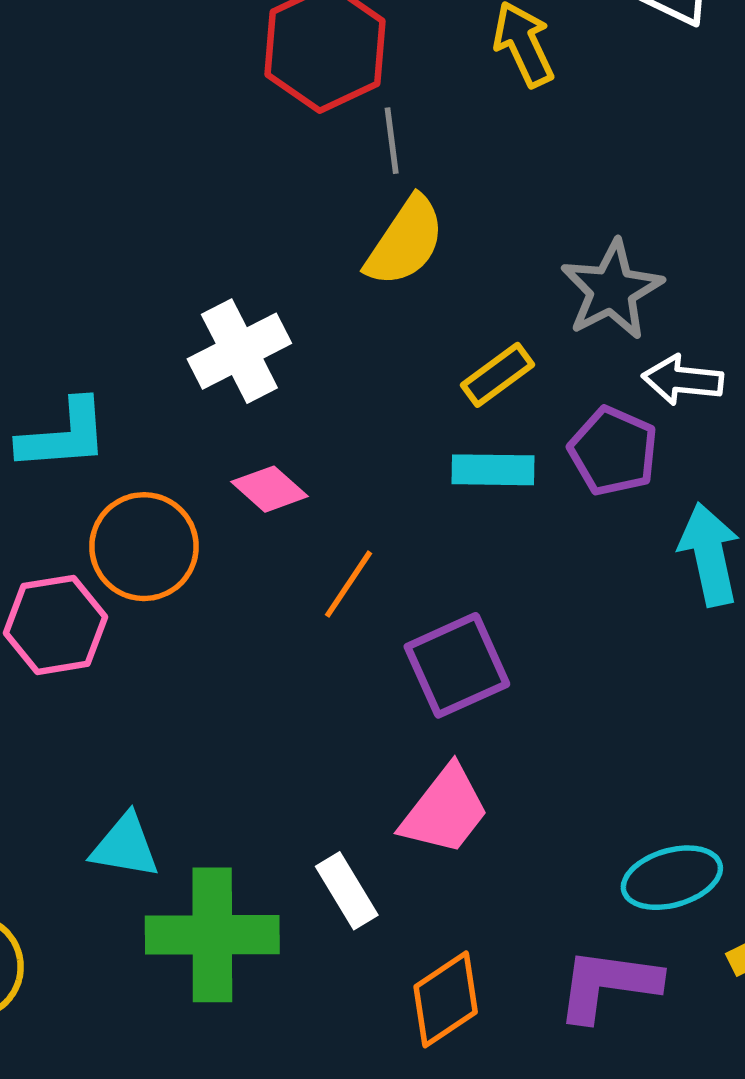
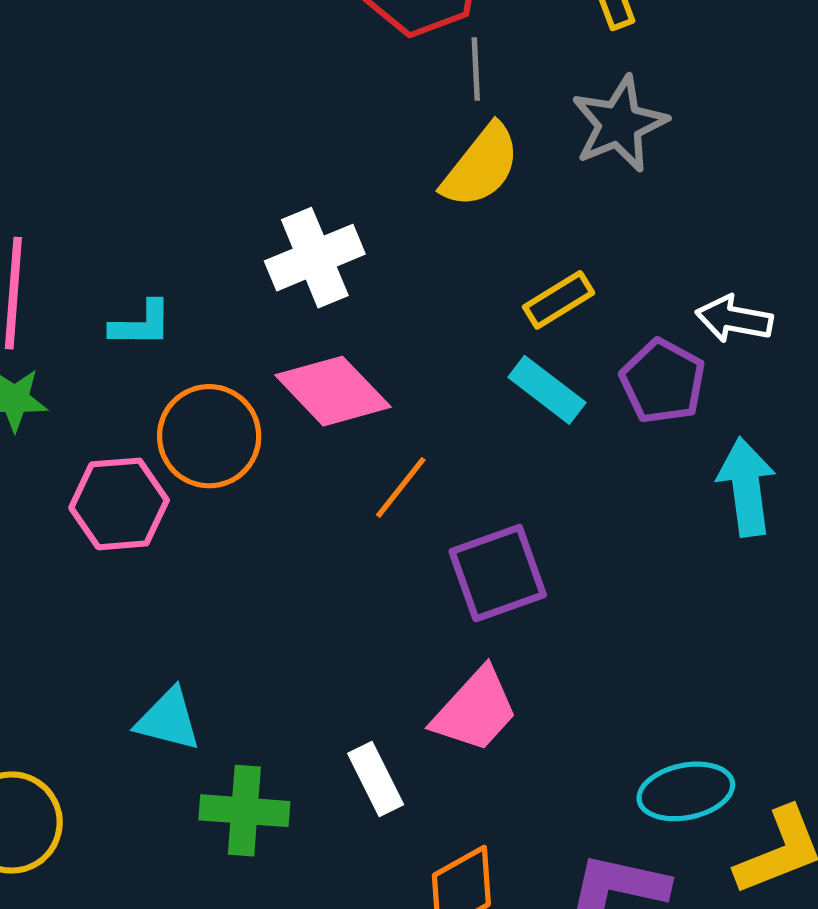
gray star: (612, 290) -> (619, 124), moved
cyan L-shape: (64, 435) -> (141, 324), size x0.7
cyan rectangle: (493, 470) -> (547, 390), turned 32
pink diamond: (270, 489) -> (333, 391), size x1.6
green cross: (212, 935) -> (244, 811), size x0.7

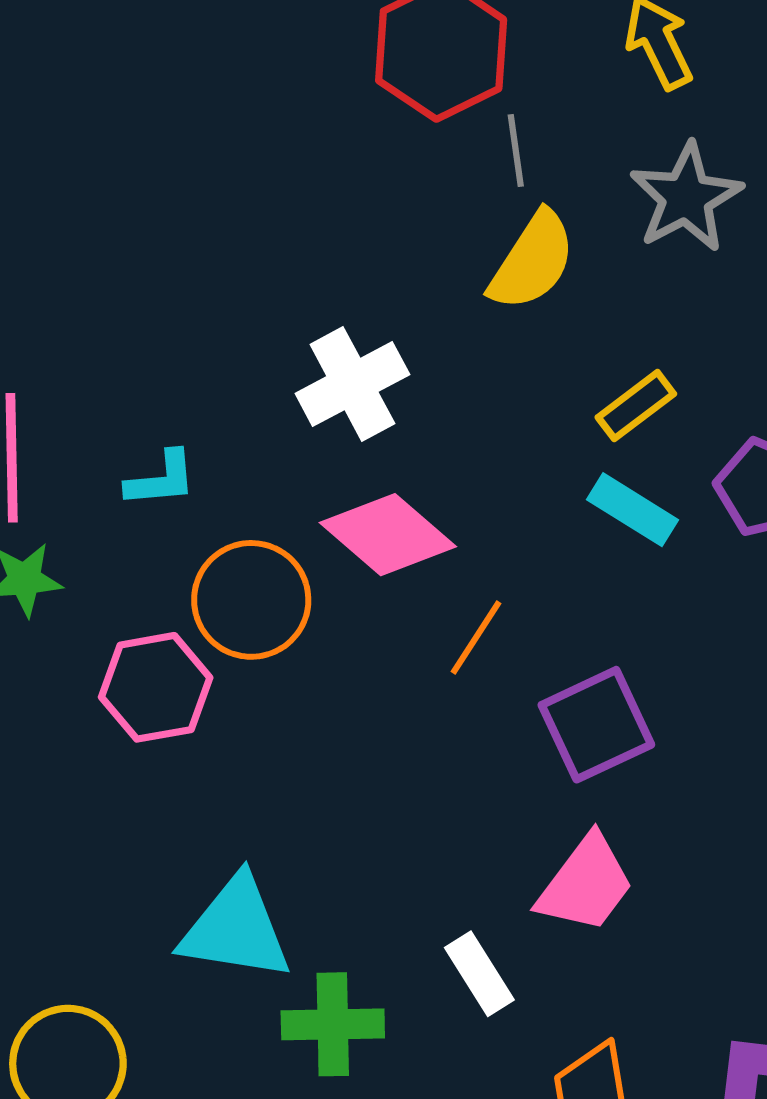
cyan triangle: (168, 720) -> (236, 929), size x1.5

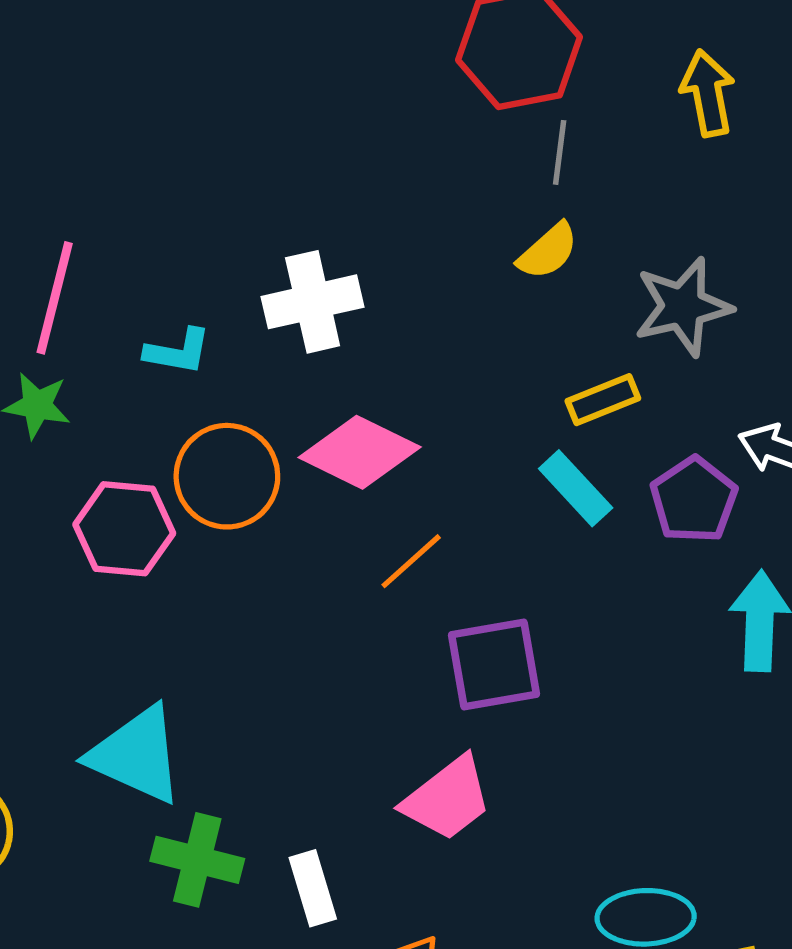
gray star: (686, 197) -> (683, 307), moved
yellow semicircle: (532, 261) -> (548, 251), size x0.7
white cross: (352, 384) -> (313, 302), moved
pink diamond: (388, 535) -> (360, 452), turned -30
white rectangle: (479, 974) -> (313, 888), moved

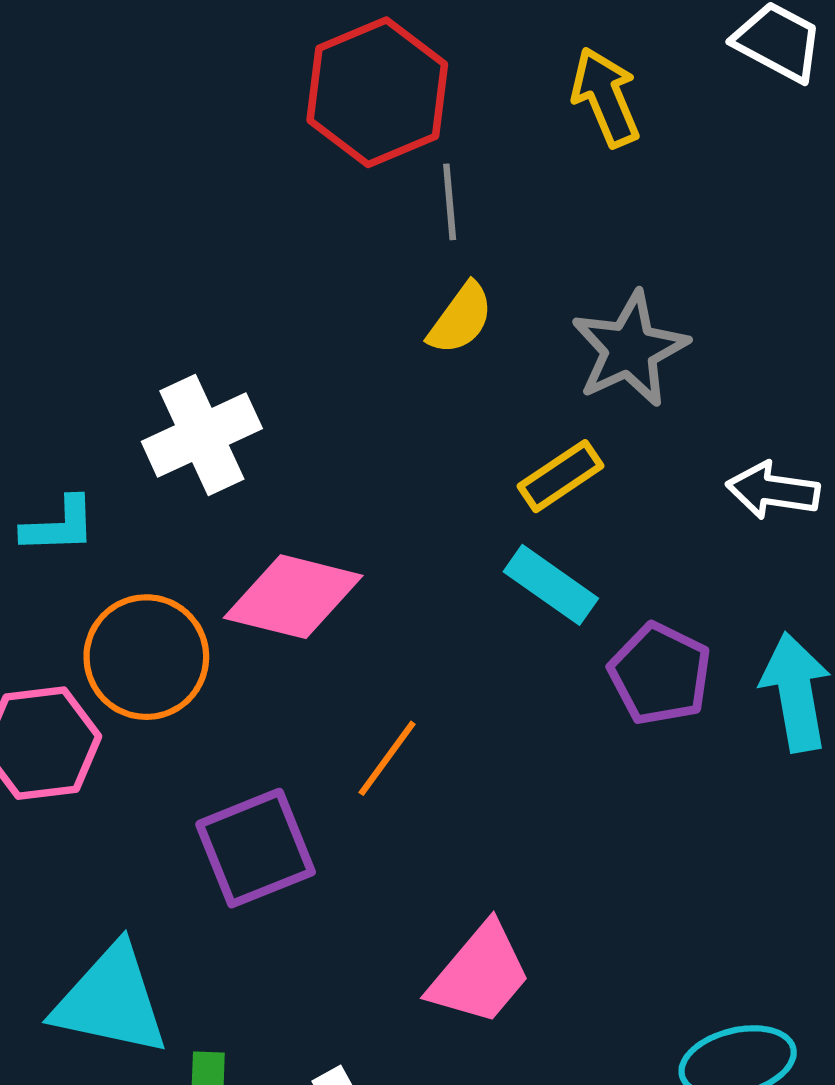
purple pentagon: (694, 500) -> (660, 674), moved
orange line: (411, 561) -> (387, 758), moved
purple square: (494, 664) -> (256, 848), moved

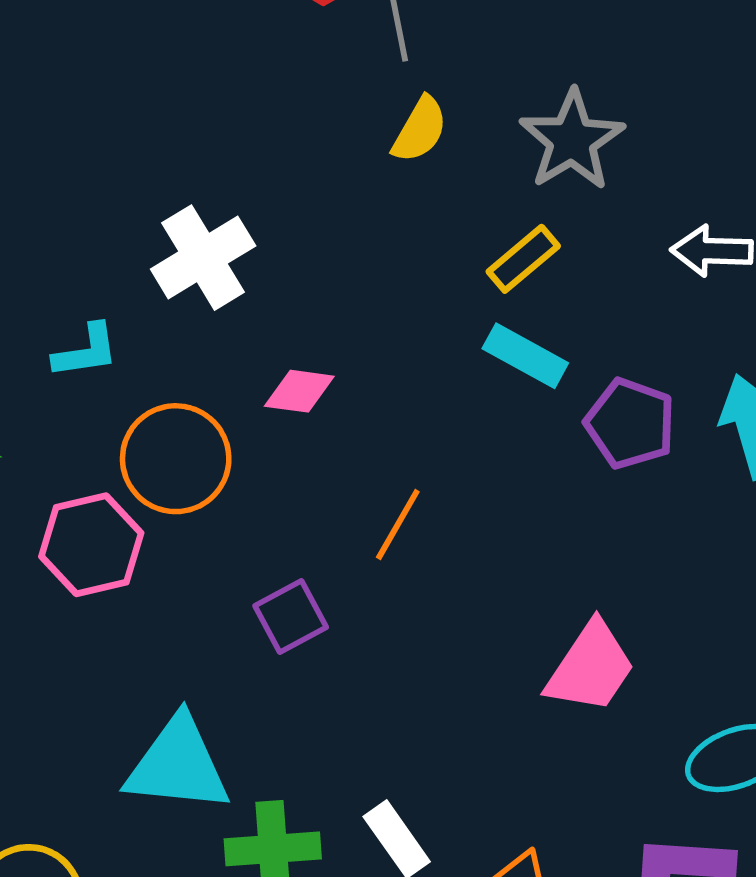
pink diamond: (293, 597) -> (299, 391), size x0.6
purple square: (256, 848) -> (291, 616), size x0.7
pink trapezoid: (480, 974) -> (591, 667), moved

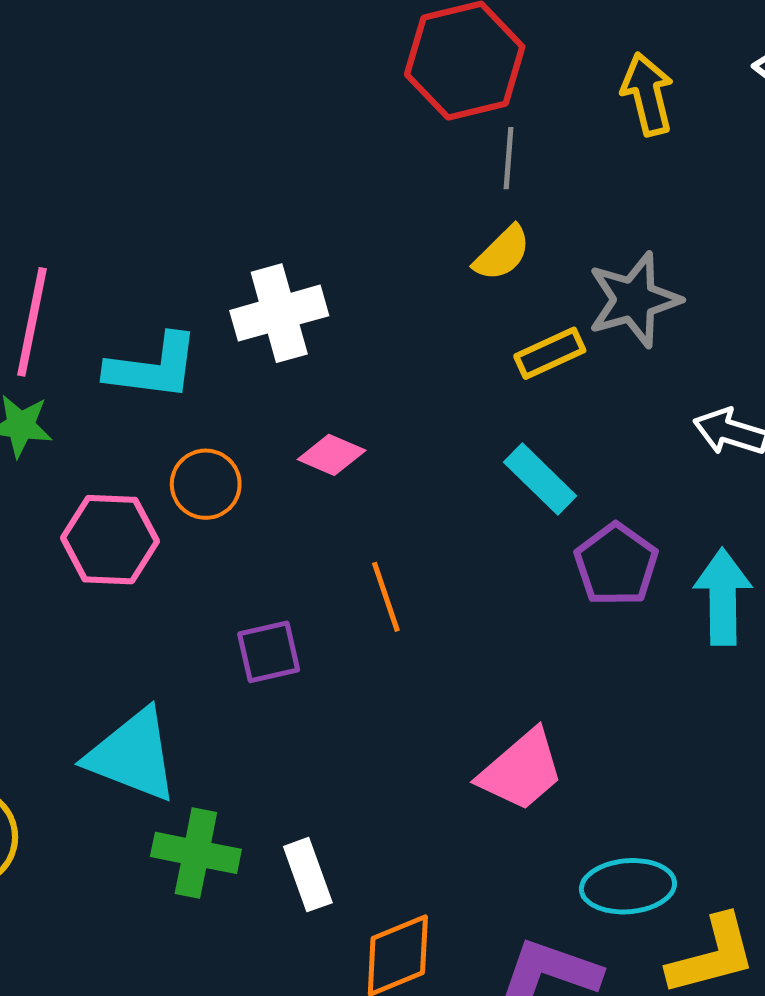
yellow rectangle: (523, 259) -> (550, 353), moved
cyan L-shape: (86, 351) -> (153, 367), size x1.5
orange circle: (176, 459) -> (206, 484), size x0.7
orange line: (398, 524) -> (386, 597), turned -64

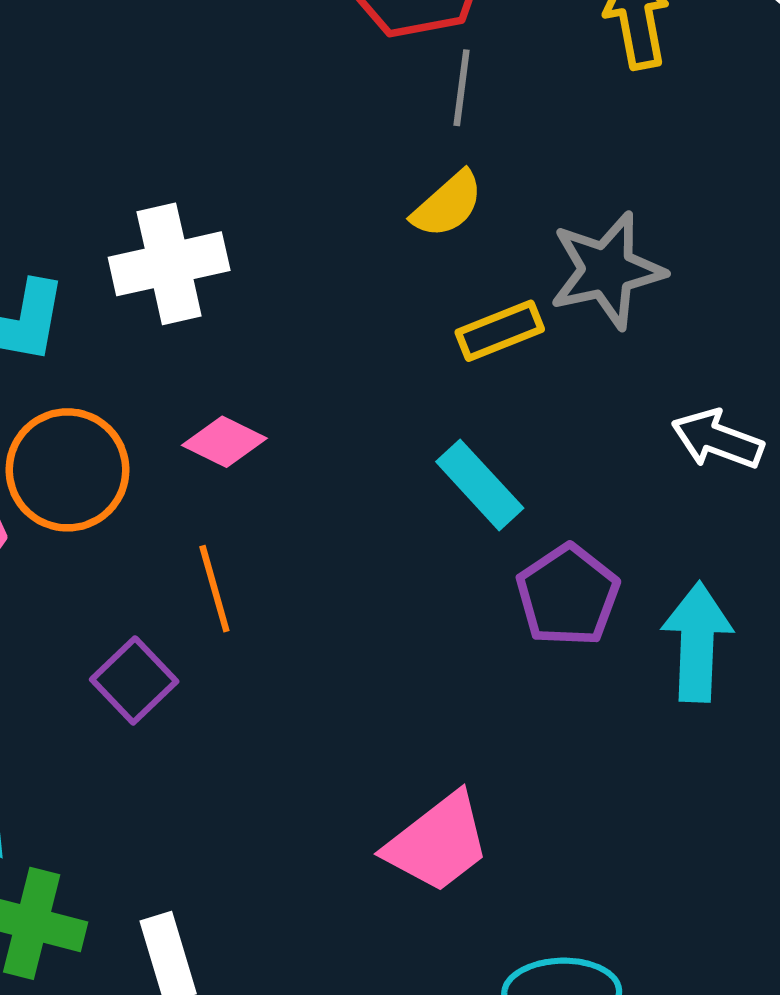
orange circle: (206, 484) -> (68, 470), size x1.4
orange line: (386, 597) -> (214, 589), moved
purple square: (269, 652) -> (134, 680), turned -34

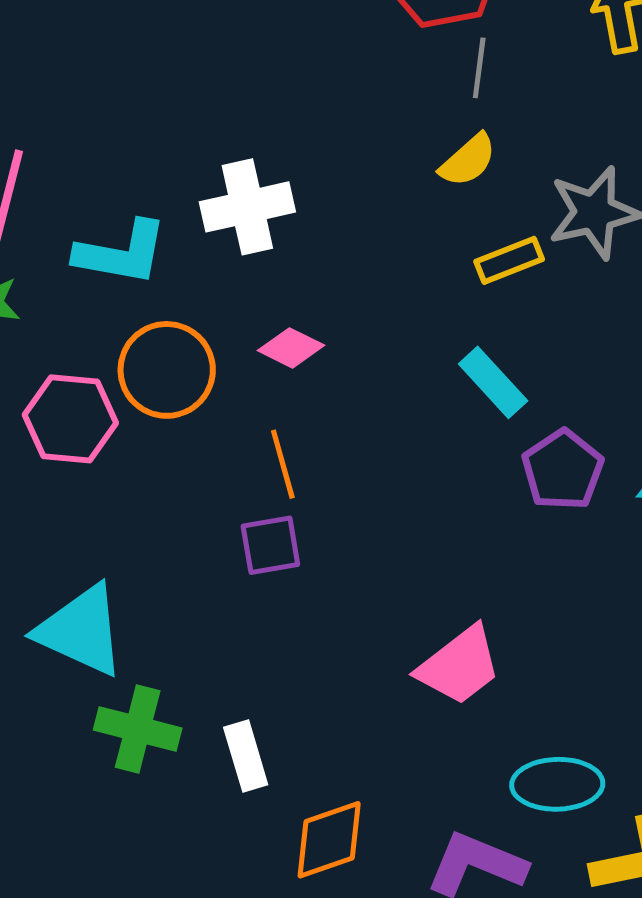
purple square: (134, 680) -> (270, 545), moved, turned 34

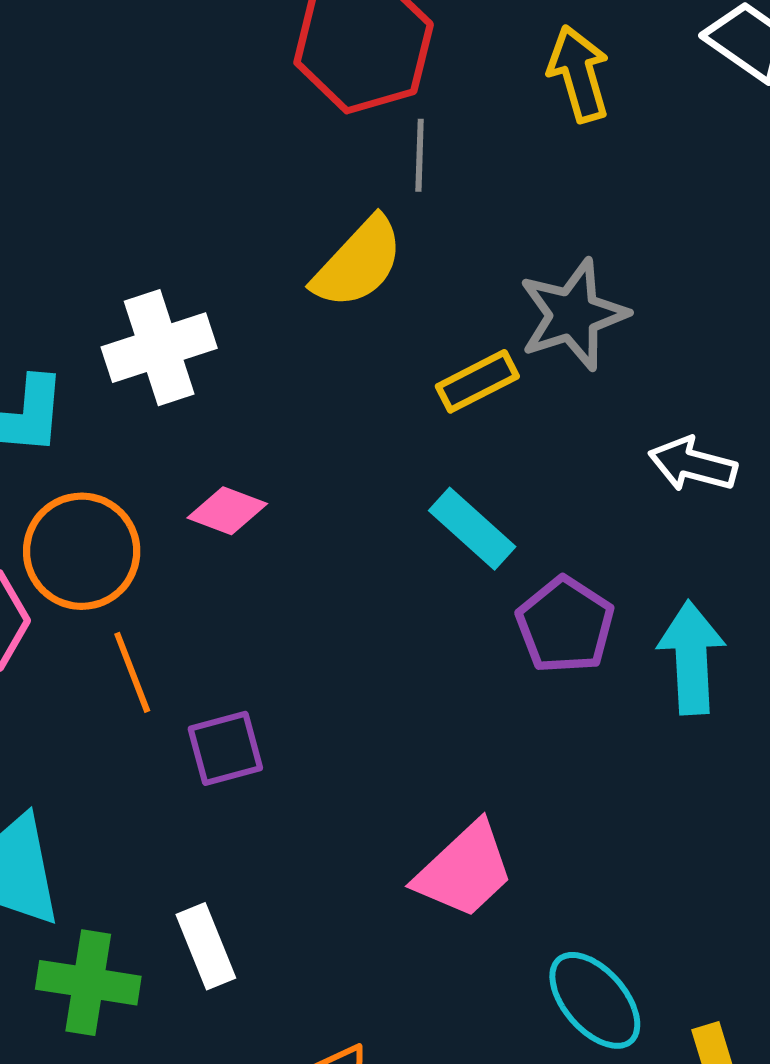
yellow semicircle: (468, 160) -> (358, 263), moved, size x1.4
orange line: (283, 464) -> (132, 672), moved
white rectangle: (246, 756) -> (206, 946), moved
cyan ellipse: (557, 784) -> (595, 1000), turned 56

